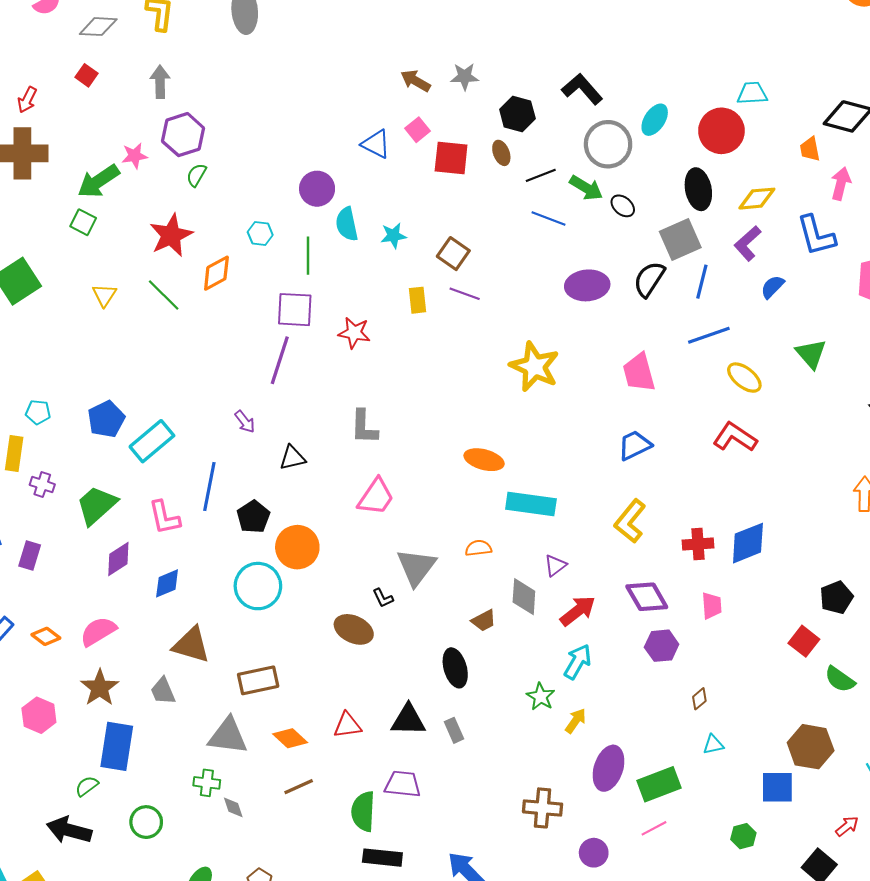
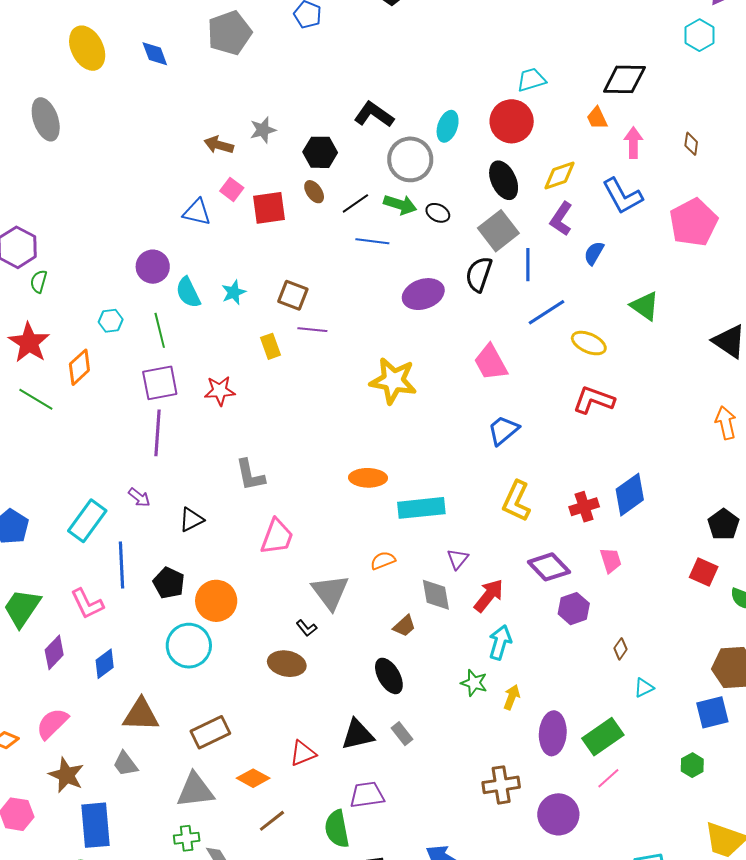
cyan rectangle: (152, 441) -> (87, 521), moved
purple circle: (594, 853) -> (558, 814), size x1.5

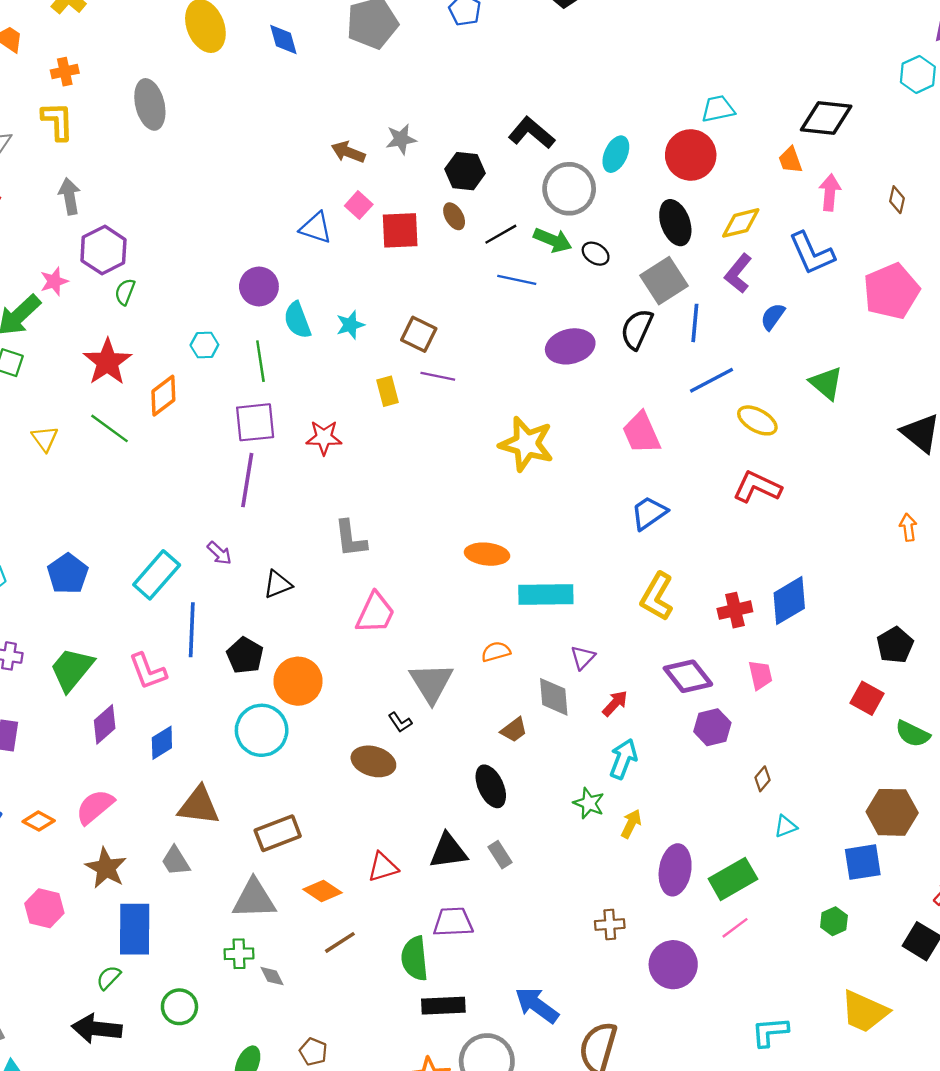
orange arrow: (726, 423) -> (908, 527), size x0.7
red arrow: (489, 596) -> (615, 703), size x0.7
brown cross: (501, 785) -> (610, 924), size x0.7

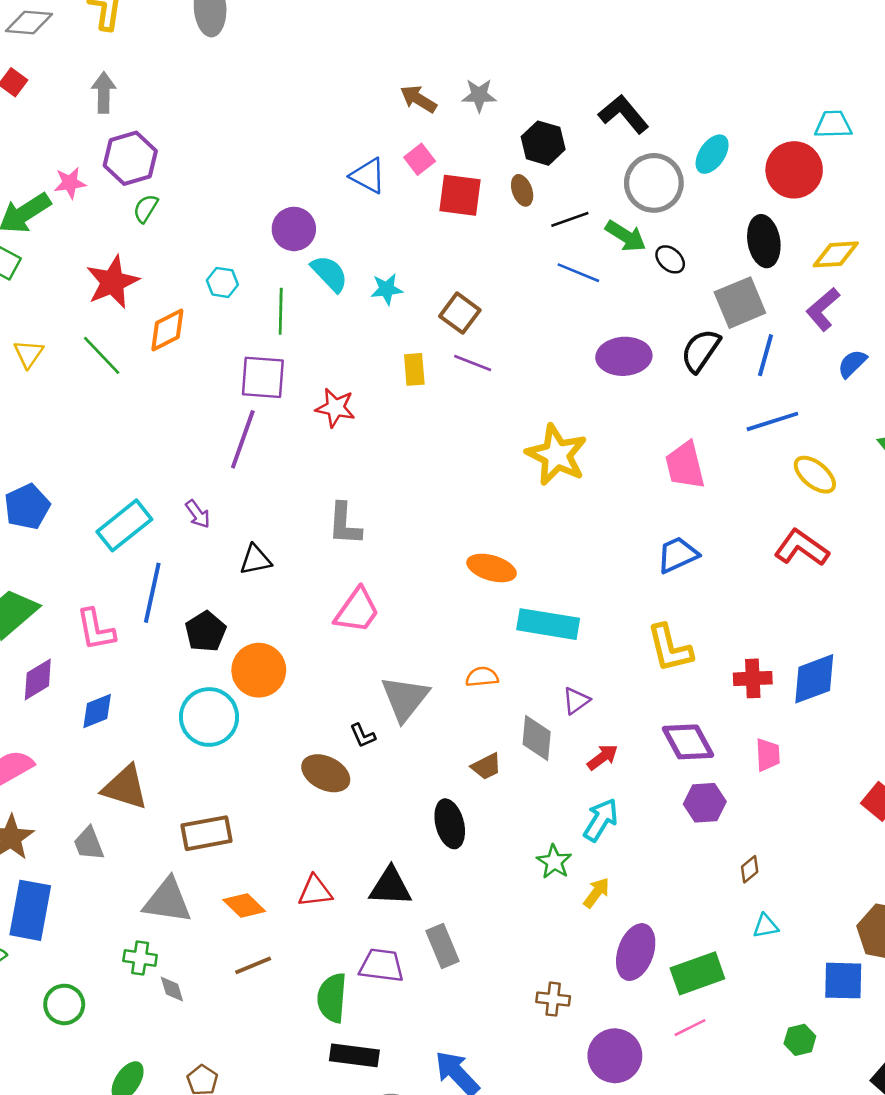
cyan semicircle: (297, 320) -> (329, 274), turned 147
yellow L-shape: (657, 597) -> (670, 648), turned -54
gray rectangle: (500, 855) -> (443, 946), moved, size x1.4

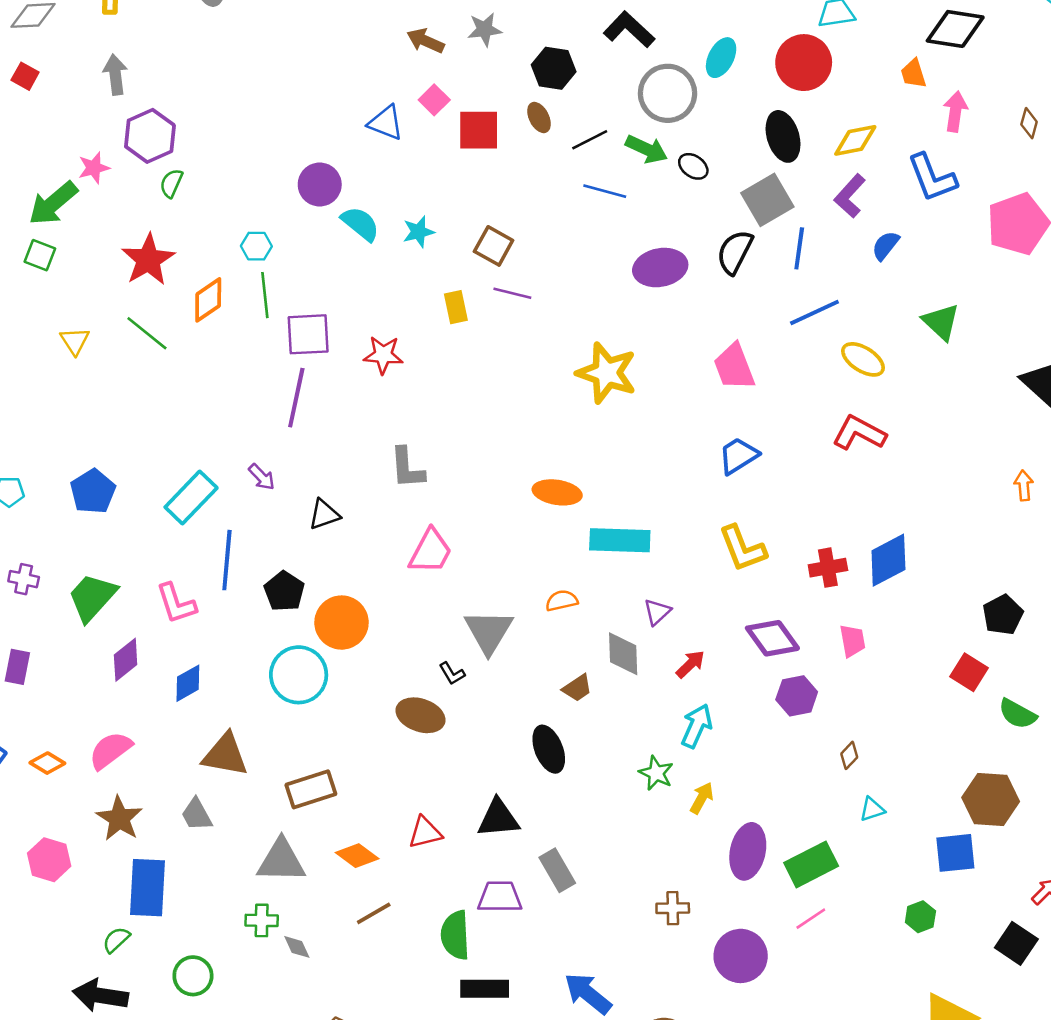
green line: (281, 311) -> (265, 295), moved

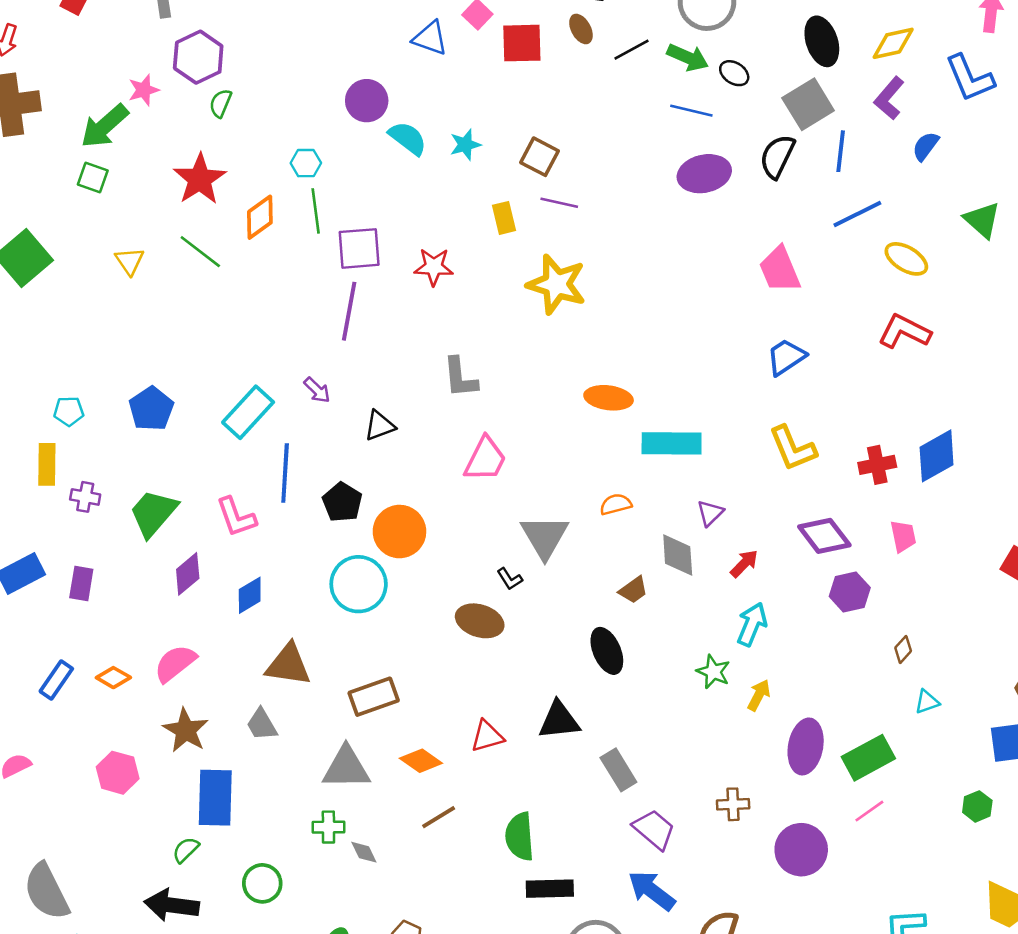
blue line: (605, 191) -> (691, 111), moved
yellow star: (607, 373) -> (557, 284), moved
purple trapezoid: (500, 897) -> (654, 829), moved, turned 42

